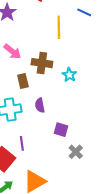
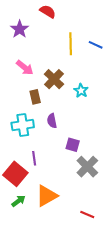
blue line: (84, 12) -> (96, 45), moved
brown cross: (42, 63) -> (54, 79), turned 36
gray cross: (76, 152) -> (87, 167), size x1.5

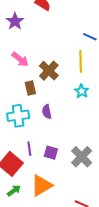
yellow line: (71, 44) -> (81, 61), moved
cyan star: (81, 91) -> (82, 91), moved
purple square: (73, 145) -> (51, 153), moved

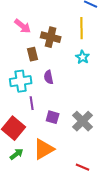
brown cross: (49, 71) -> (51, 37), turned -30
purple line: (29, 149) -> (32, 103), moved

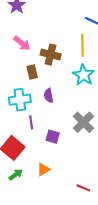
cyan star: (83, 57) -> (83, 75), size x1.5
gray cross: (83, 121) -> (83, 122), moved
orange triangle: (44, 149) -> (43, 169), size x0.6

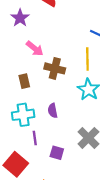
pink arrow: (22, 43) -> (35, 48), moved
brown rectangle: (32, 72) -> (24, 81), moved

